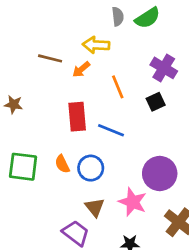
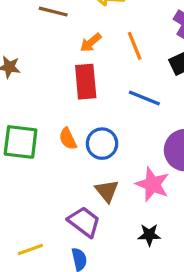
orange arrow: (81, 69) -> (91, 43), moved
blue line: (111, 130) -> (144, 98), moved

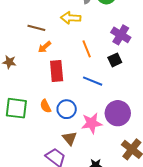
orange arrow: (91, 43) -> (45, 47), moved
pink star: (153, 184) -> (92, 123), moved, turned -30

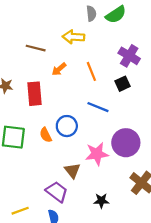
orange arrow: (45, 47) -> (59, 69), moved
red rectangle: (57, 71) -> (34, 94), moved
blue circle: (67, 109) -> (67, 126), moved

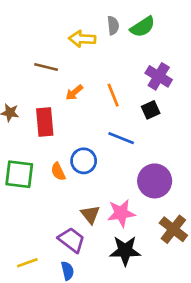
yellow arrow: (73, 37) -> (82, 39), moved
pink star: (97, 154) -> (121, 213), moved
black star: (101, 201) -> (125, 251), size x1.6

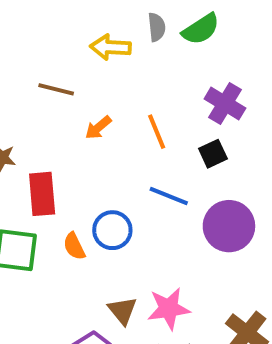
red rectangle: (45, 122) -> (42, 194), moved
purple circle: (155, 181) -> (229, 226), moved

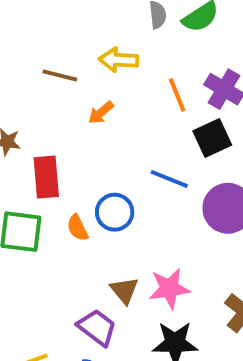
yellow arrow: (110, 47) -> (119, 60), moved
orange line: (157, 132) -> (177, 95), moved
black square: (213, 154) -> (212, 138), size x1.4

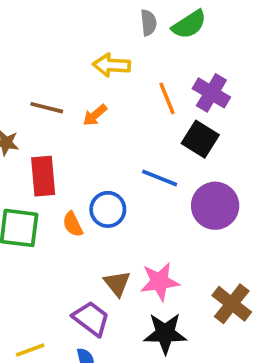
brown line: (60, 75) -> (47, 108), moved
black square: (212, 138) -> (200, 139), turned -33

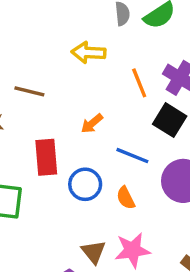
orange arrow: (95, 115) -> (92, 123), moved
red rectangle: (43, 176) -> (46, 157), moved
orange semicircle: (73, 224) -> (126, 198), moved

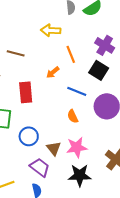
orange line: (139, 83) -> (71, 54), moved
blue circle: (85, 184) -> (29, 136), moved

